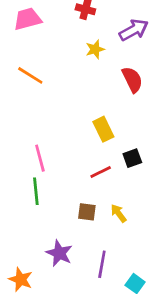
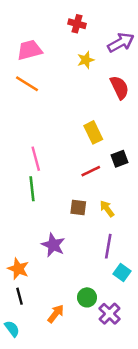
pink trapezoid: (28, 19) -> (30, 50), moved
purple line: (102, 264) -> (108, 246), moved

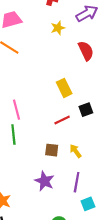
purple star: (53, 245) -> (44, 181), moved
cyan square: (122, 272) -> (88, 204), turned 32

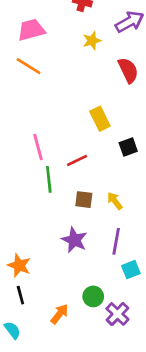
red line: (62, 120) -> (77, 160), moved
green line: (13, 135) -> (49, 179), moved

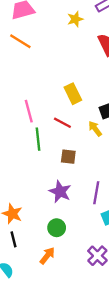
yellow rectangle: (100, 119) -> (73, 94), moved
red line: (77, 160) -> (62, 123), turned 54
yellow arrow: (115, 201) -> (95, 129), moved
green circle: (93, 296) -> (57, 228), moved

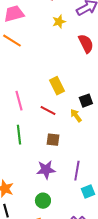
green line: (38, 139) -> (19, 135), moved
purple star: (60, 192) -> (46, 170), turned -30

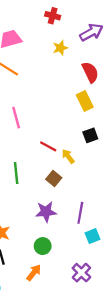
yellow rectangle: (57, 86) -> (85, 101), moved
pink line: (19, 101) -> (16, 118), moved
yellow arrow: (76, 116) -> (68, 156), moved
brown square: (53, 140) -> (54, 178), turned 32

